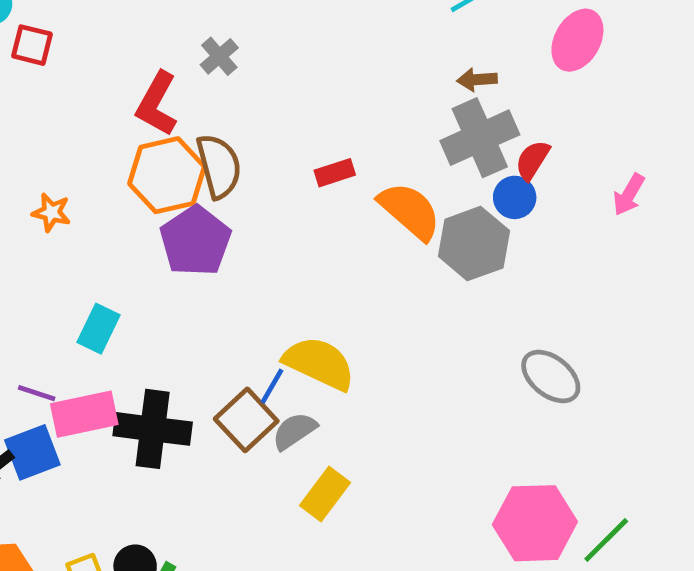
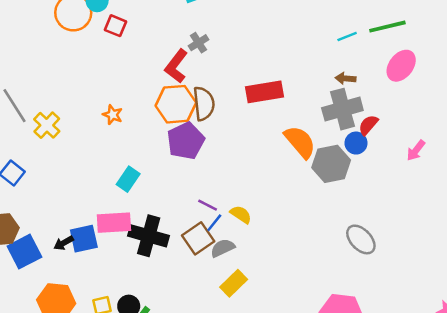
gray cross: (219, 56) -> (199, 43), moved
red rectangle: (335, 173) -> (265, 92), moved, size x1.8
yellow semicircle: (319, 363) -> (241, 214), size x0.6
purple line: (37, 393) -> (208, 205), moved

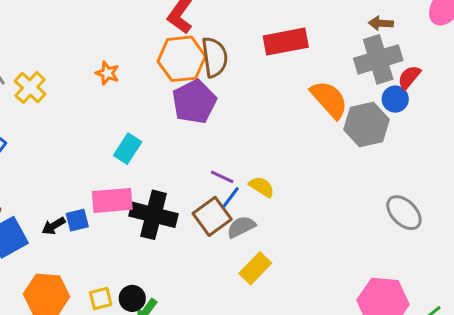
blue square: (84, 239) -> (77, 220), size x0.7

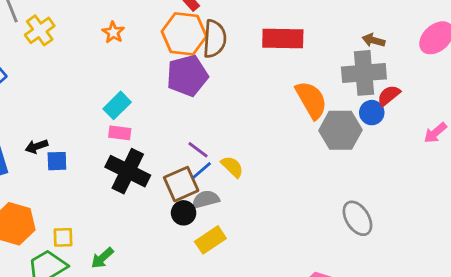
pink rectangle: (112, 200) -> (120, 133), moved, size x0.6
black arrow: (54, 226) -> (37, 146), moved
black circle: (132, 298) -> (184, 213), moved

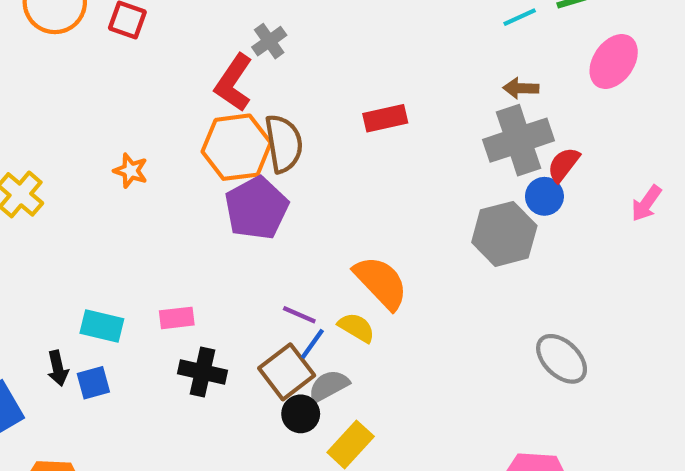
red rectangle: (283, 38) -> (385, 118), size x0.7
orange semicircle: (311, 100) -> (381, 282), moved
cyan rectangle: (117, 105) -> (102, 326), moved, turned 72
black arrow: (37, 146) -> (58, 368), turned -70
black cross: (128, 171) -> (203, 372), size x0.7

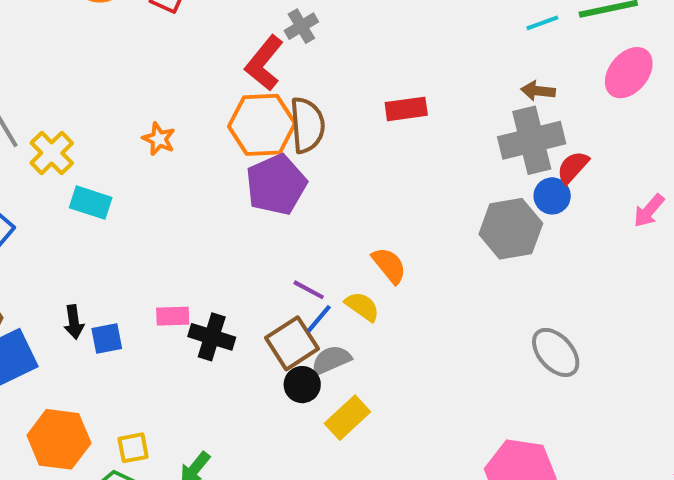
orange semicircle: (381, 282) -> (389, 265), size x0.7
pink rectangle: (177, 318) -> (173, 316), moved
cyan rectangle: (102, 326) -> (91, 203), moved

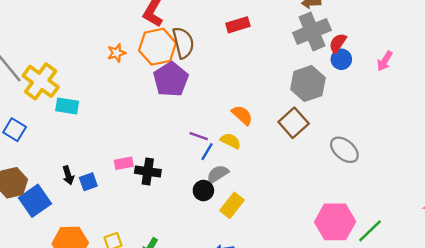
orange star: (159, 139) -> (117, 53), moved, turned -30
yellow cross: (52, 153) -> (41, 81), size x1.4
blue circle: (552, 196) -> (341, 59), moved
brown square: (292, 343) -> (294, 123), moved

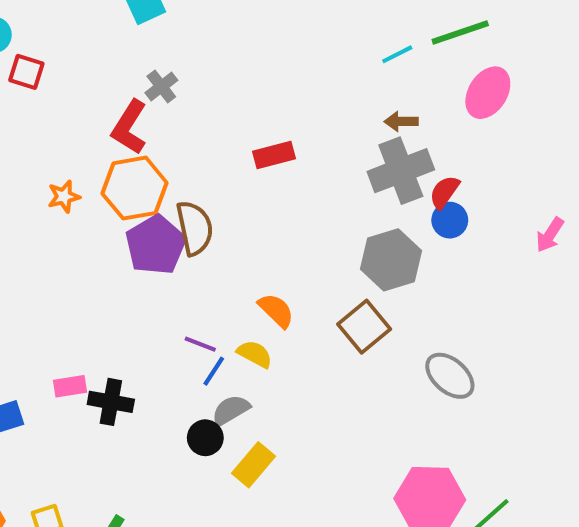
brown semicircle: (183, 43) -> (195, 228), moved
pink arrow: (385, 61) -> (550, 235), moved

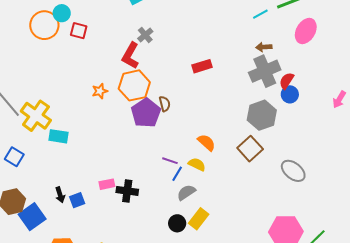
brown semicircle: (195, 228) -> (165, 104), size x0.6
black circle: (205, 438) -> (177, 223), moved

